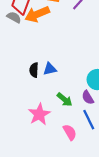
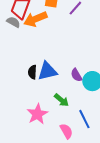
blue triangle: (50, 69) -> (47, 71), size x1.5
purple semicircle: (88, 97) -> (76, 75), moved

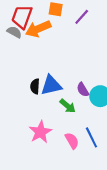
green arrow: (61, 100) -> (68, 106), moved
pink semicircle: (66, 131) -> (72, 141), moved

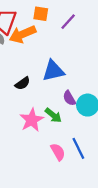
blue triangle: (51, 85) -> (53, 71), moved
black semicircle: (35, 86) -> (22, 83), moved, turned -128
pink star: (40, 132) -> (32, 120), moved

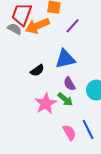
purple line: (68, 22) -> (73, 26), moved
purple semicircle: (69, 98) -> (69, 84), moved

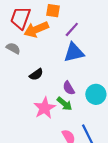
gray semicircle: (15, 29) -> (13, 48), moved
blue triangle: (65, 59) -> (74, 52), moved

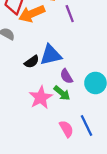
purple line: (72, 29) -> (70, 14), turned -63
blue triangle: (74, 52) -> (51, 55), moved

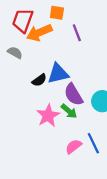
purple semicircle: (66, 76) -> (73, 95), size x1.5
pink semicircle: (66, 129) -> (73, 147), turned -98

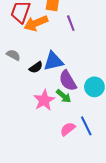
gray semicircle: (15, 53) -> (13, 55), moved

